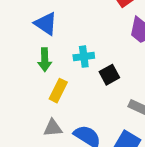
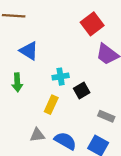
green arrow: (45, 60) -> (17, 82), moved
yellow rectangle: (58, 91) -> (51, 105), moved

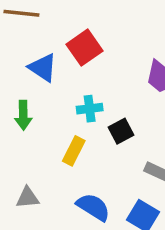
red square: (92, 24) -> (85, 48), moved
gray triangle: (37, 135) -> (28, 198), moved

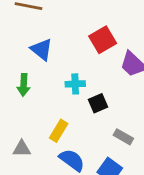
red square: (85, 48) -> (103, 40), moved
yellow rectangle: (74, 151) -> (59, 131), moved

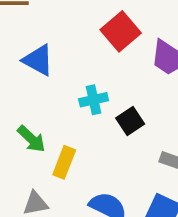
green arrow: (24, 85) -> (31, 139), moved, turned -40
yellow rectangle: (59, 131) -> (64, 162), moved

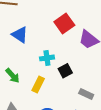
yellow rectangle: (64, 162) -> (38, 85), moved

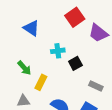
yellow rectangle: (38, 85) -> (41, 82), moved

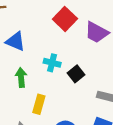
cyan cross: (58, 51) -> (52, 63), turned 32
green arrow: (24, 68) -> (21, 77), moved, turned -133

